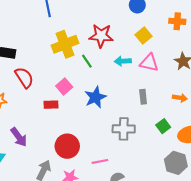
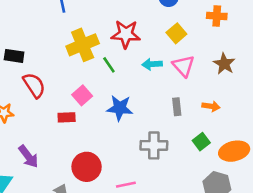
pink triangle: (149, 63) -> (183, 66), turned 36
blue star: (95, 97) -> (120, 108), turned 30
orange arrow: (180, 98) -> (211, 106), moved

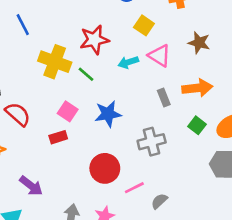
yellow cross: (83, 45) -> (55, 62), turned -32
orange arrow: (211, 106) -> (197, 88), size x1.6
red circle: (87, 167) -> (105, 168), moved

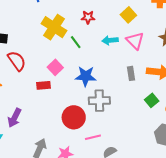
red star: (94, 40) -> (88, 17), size x0.6
gray cross: (152, 142) -> (99, 101), moved
purple arrow: (31, 186) -> (14, 118), turned 66

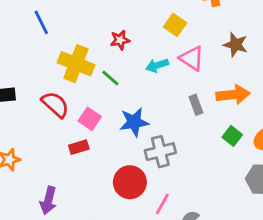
red semicircle: (17, 61) -> (55, 104), moved
pink line: (93, 137) -> (162, 204), turned -35

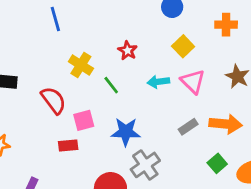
red star: (120, 40) -> (128, 51), turned 30
yellow cross: (76, 64) -> (81, 65), size x0.7
gray rectangle: (196, 105) -> (188, 127), turned 66
pink square: (90, 119) -> (84, 120), turned 30
gray cross: (160, 152) -> (145, 165), turned -32

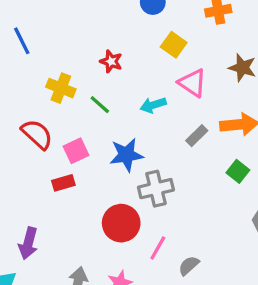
cyan arrow: (158, 82) -> (153, 105), moved
gray cross: (145, 165) -> (156, 189), turned 32

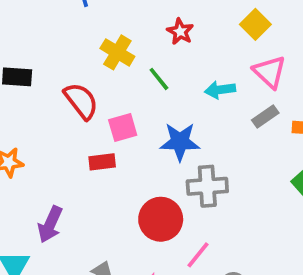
gray rectangle: (197, 136) -> (265, 117), moved

